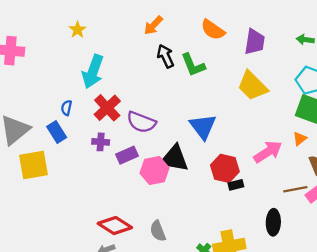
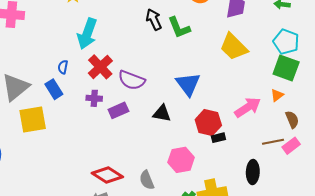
black triangle: (174, 158) -> (162, 113), size x0.7
pink hexagon: (155, 171) -> (181, 160), moved

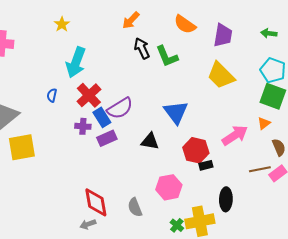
purple semicircle: (132, 80) -> (120, 108), turned -52
blue rectangle: (54, 89) -> (102, 117), moved
black ellipse: (253, 172) -> (226, 199), moved
red diamond: (107, 175) -> (96, 202), turned 48

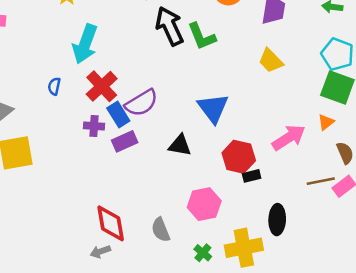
black arrow: (142, 48) -> (170, 26), size x1.4
yellow trapezoid: (221, 75) -> (271, 61), size x0.7
green cross: (177, 225) -> (203, 253), moved

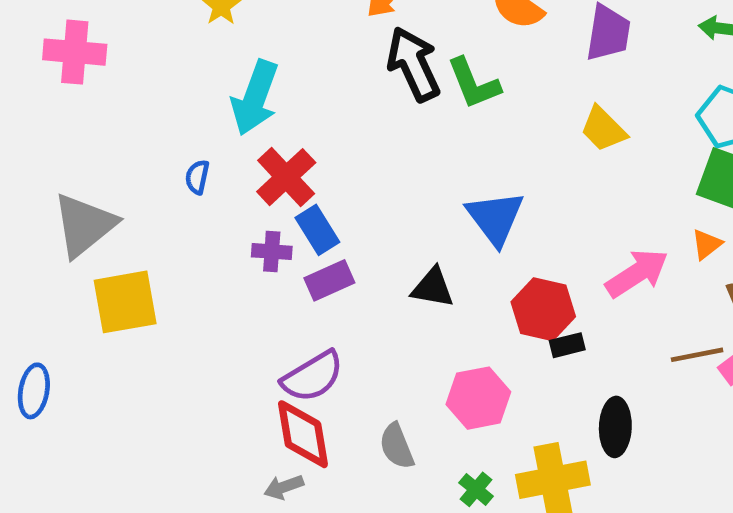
purple semicircle: (141, 103) -> (313, 376), moved

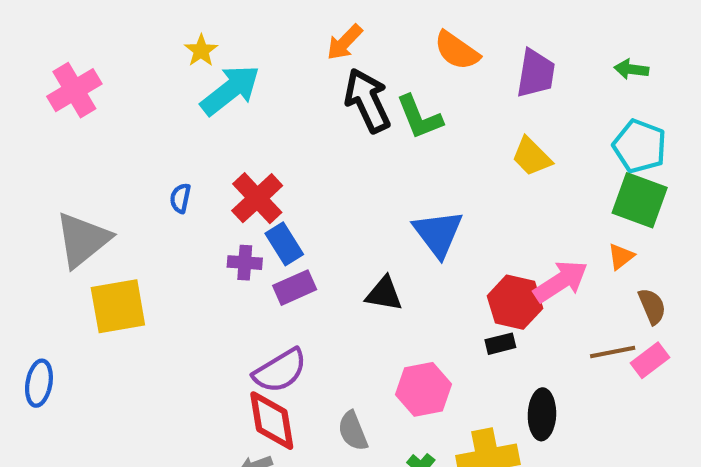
pink cross: (75, 52) -> (74, 90), turned -36
cyan arrow: (255, 98) -> (230, 90), moved, turned -148
red hexagon: (543, 309) -> (515, 302), moved

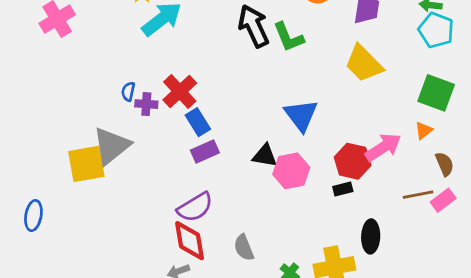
cyan pentagon: (640, 146) -> (436, 30), moved
yellow trapezoid: (532, 157) -> (364, 64), size x1.4
gray triangle: (83, 240) -> (111, 146), moved
purple cross: (245, 263) -> (146, 104), moved
pink hexagon: (423, 389) -> (291, 171), moved

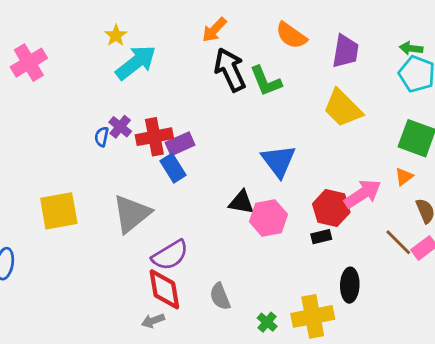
red cross: (180, 92) -> (154, 137), turned 32
purple cross: (146, 104) -> (120, 127), moved, turned 35
gray triangle: (111, 146) -> (132, 214), moved
purple rectangle: (205, 151) -> (180, 144), moved
brown line: (418, 195) -> (398, 242), turned 56

